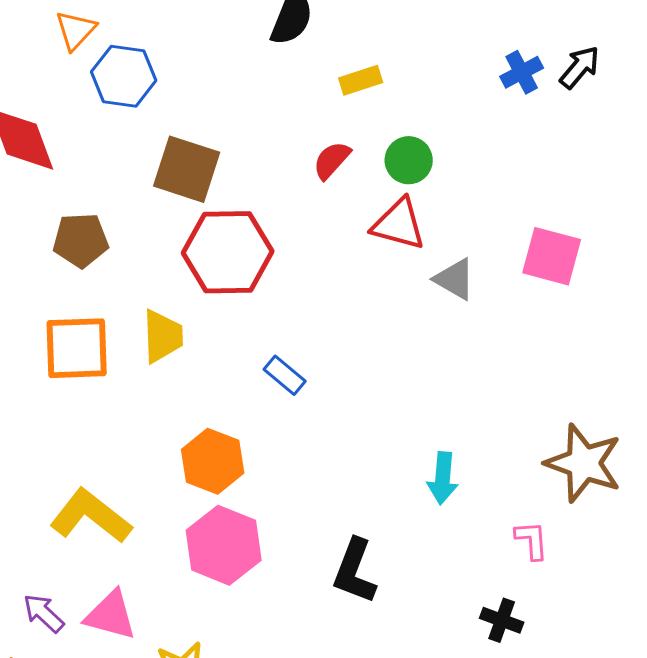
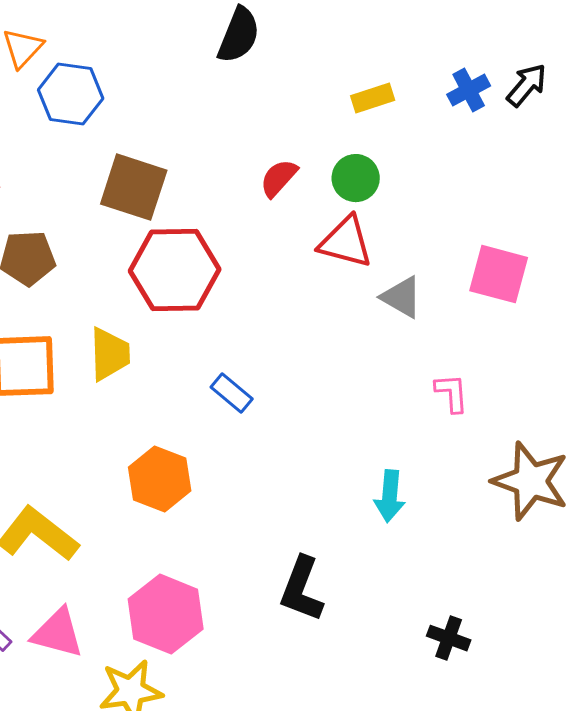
yellow rectangle: (361, 80) -> (373, 98), moved
pink L-shape: (532, 540) -> (452, 393), moved
pink hexagon: (224, 545) -> (166, 614), moved

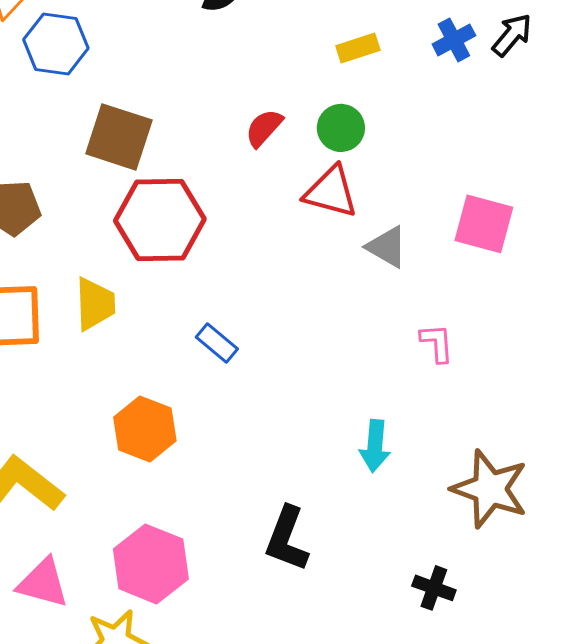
brown star: (531, 481) -> (490, 489), moved

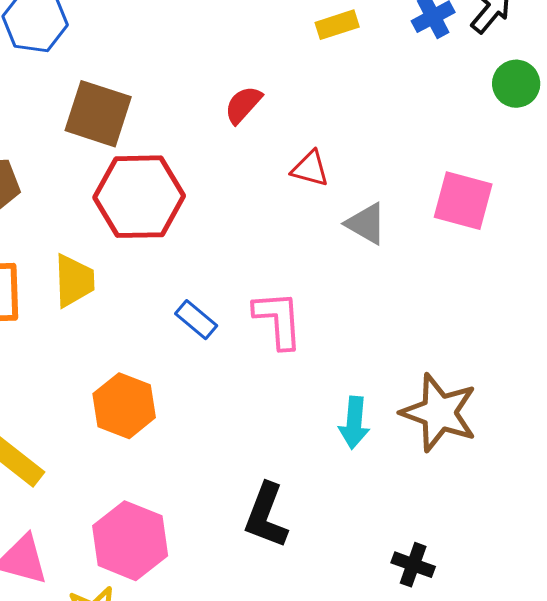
green circle: (341, 128) -> (516, 84), moved
red triangle: (331, 192) -> (310, 169), size x0.7
pink L-shape: (437, 343) -> (278, 320), moved, size x1.5
brown star: (490, 489) -> (439, 413), moved

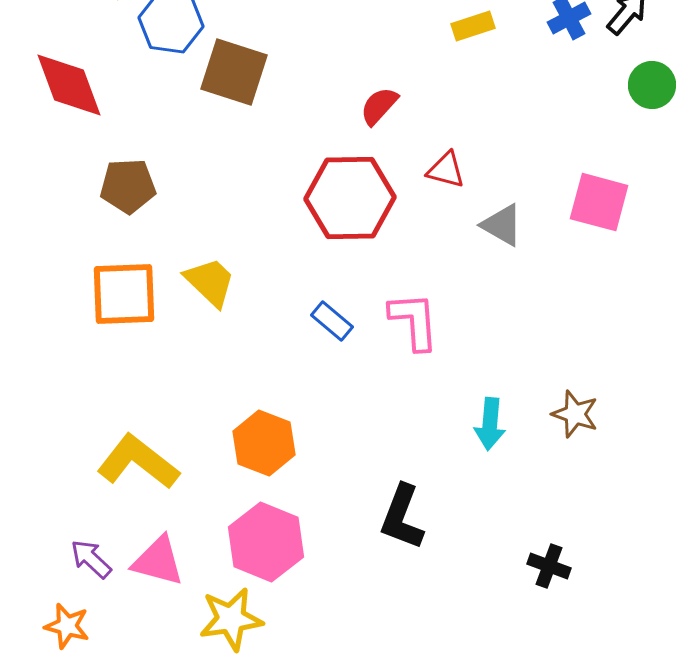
brown square: (98, 114) -> (234, 72), moved
red hexagon: (139, 197) -> (350, 198), moved
yellow trapezoid: (74, 281) -> (210, 282), turned -44
orange hexagon: (124, 406) -> (264, 443), moved
brown star: (439, 413) -> (575, 414), size x0.6

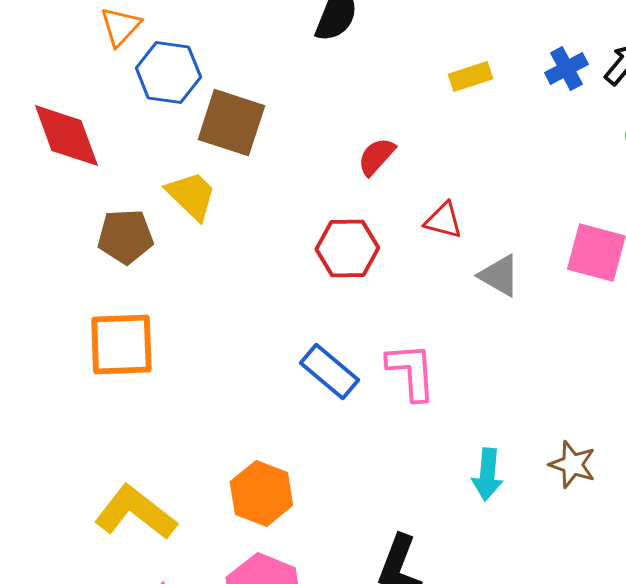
red hexagon: (350, 198) -> (347, 249), size x0.7
yellow trapezoid: (210, 282) -> (191, 196), moved
blue rectangle: (332, 321) -> (329, 372), size x1.4

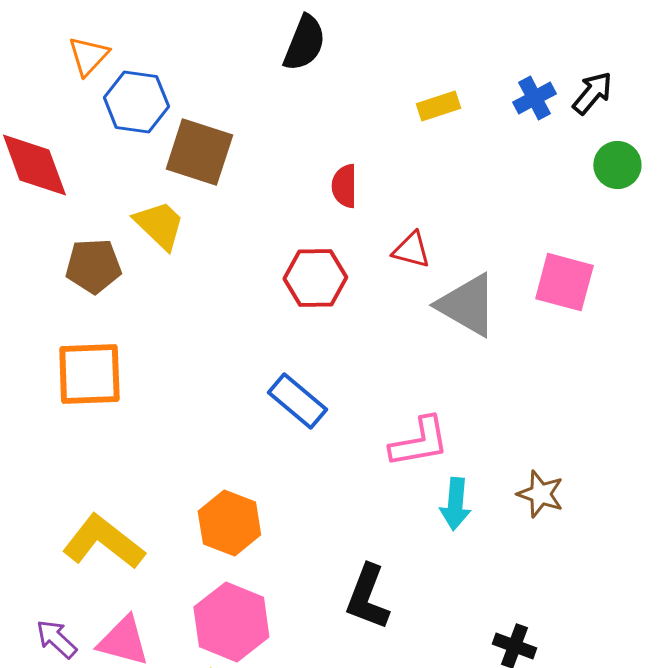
red semicircle: (376, 157) -> (344, 186), turned -42
gray triangle: (499, 276) -> (467, 305), size x1.5
pink L-shape: (411, 372) -> (419, 442), moved, turned 84

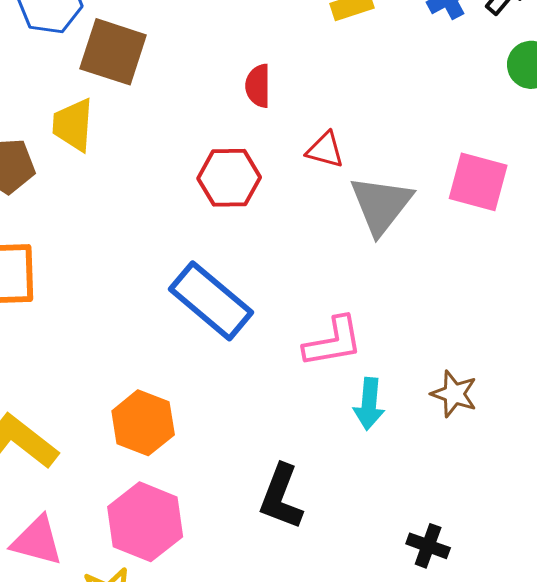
yellow trapezoid: (159, 225) -> (73, 125), turned -130
gray triangle: (467, 305) -> (381, 205), turned 38
blue rectangle: (297, 401) -> (211, 301), size x1.4

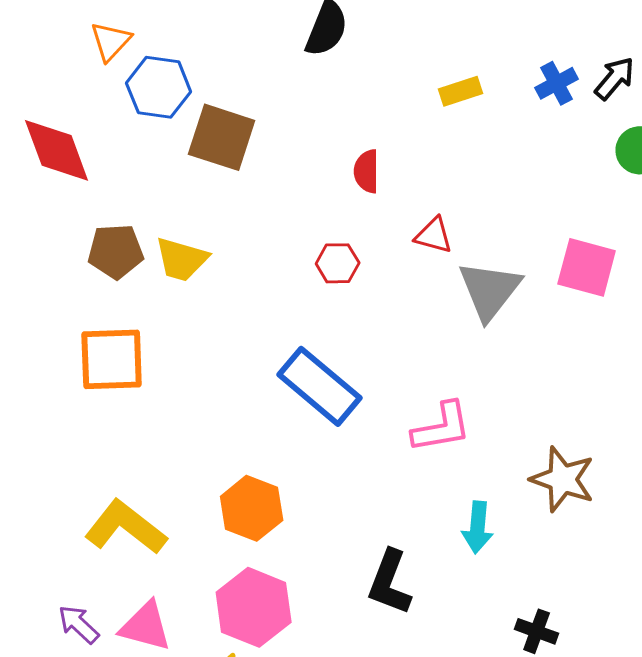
yellow trapezoid: (73, 125) -> (182, 259), moved, turned -78
red hexagon: (229, 178) -> (338, 263), size x0.7
brown star: (454, 394) -> (563, 479), size x1.4
cyan arrow: (369, 404) -> (478, 527), moved

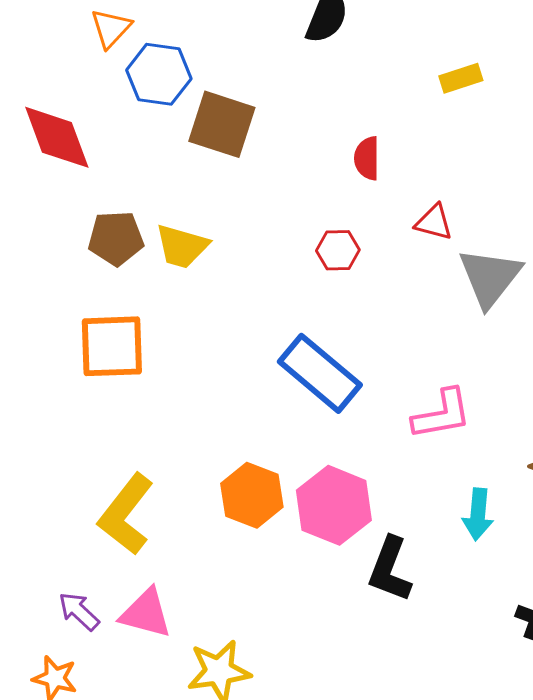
yellow L-shape: (126, 527) -> (126, 514), turned -90
pink hexagon: (254, 607) -> (334, 505), moved

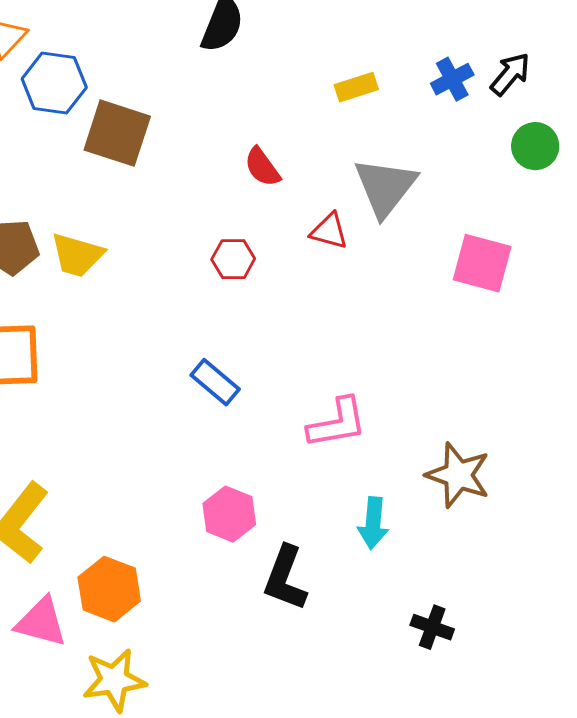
red semicircle: (367, 158) -> (262, 167), turned -36
gray triangle: (490, 277) -> (385, 187), moved
blue rectangle: (320, 373) -> (215, 382), size x0.6
orange hexagon: (252, 495) -> (109, 589), moved
pink hexagon: (334, 505) -> (229, 514), size x0.7

